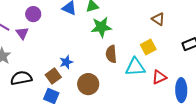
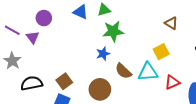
brown semicircle: (111, 54) -> (123, 71), moved, turned -42
blue star: (66, 62) -> (103, 54), moved

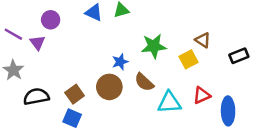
brown triangle: (171, 23) -> (203, 40), moved
green star: (113, 31) -> (154, 46), moved
cyan triangle: (148, 72) -> (169, 103), moved
brown circle: (100, 89) -> (109, 87), moved

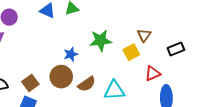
brown triangle: (203, 40) -> (144, 35), turned 32
brown semicircle: (144, 82) -> (87, 84), moved, turned -78
red triangle: (202, 95) -> (153, 73), moved

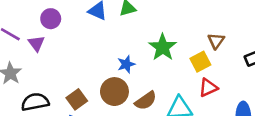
green star: (101, 40) -> (163, 47), turned -30
red triangle: (153, 73) -> (208, 88), moved

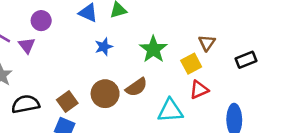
blue star: (126, 64) -> (104, 47), moved
brown semicircle: (146, 101) -> (136, 87), moved

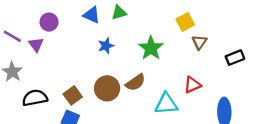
yellow square: (191, 64) -> (185, 22), moved

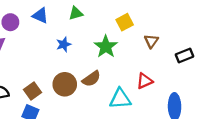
blue triangle: (92, 15) -> (40, 16), moved
yellow square: (185, 22) -> (125, 22), moved

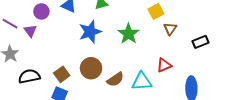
yellow square: (125, 22) -> (156, 11), moved
blue star: (64, 44) -> (90, 32), size x1.6
brown semicircle: (91, 79) -> (115, 79), moved

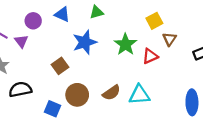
red triangle: (164, 65) -> (150, 56), moved
brown circle: (91, 68) -> (77, 95), moved
brown square: (62, 74) -> (60, 66), moved

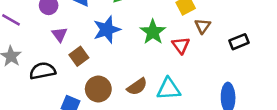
purple triangle: (21, 41) -> (60, 34), moved
red triangle: (150, 56) -> (181, 45), turned -42
black semicircle: (20, 89) -> (43, 71), moved

